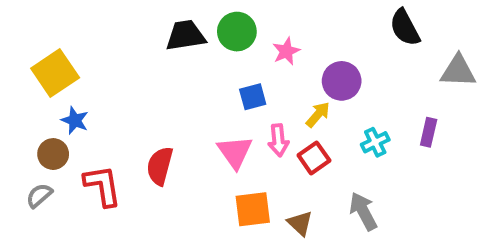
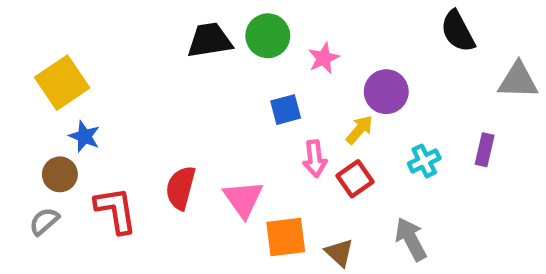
pink triangle: (235, 152) -> (243, 199), moved

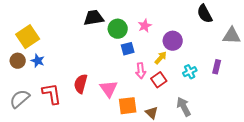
green circle: (268, 36) -> (118, 29), moved
brown circle: (60, 174) -> (18, 61), moved
gray semicircle: (44, 221) -> (20, 99), size x1.5

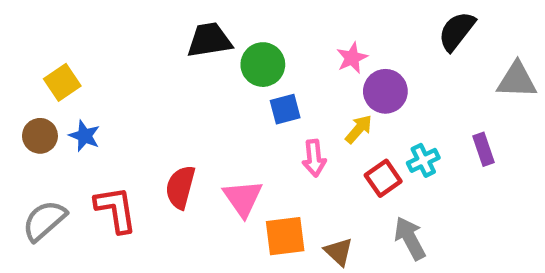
black semicircle: (205, 14) -> (457, 31), turned 66
pink star: (145, 26) -> (352, 58), moved
yellow square: (28, 37) -> (62, 82), size x0.7
purple rectangle: (217, 67) -> (483, 149), turned -32
red square: (159, 80) -> (383, 178), moved

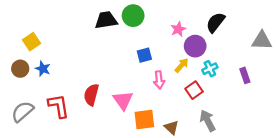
black semicircle: (457, 31) -> (216, 22), moved
green circle: (263, 65) -> (133, 16), moved
cyan cross: (423, 160) -> (210, 69), moved

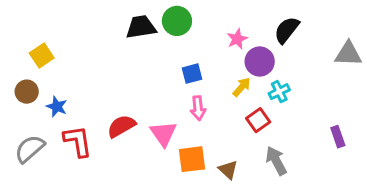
blue star: (43, 69) -> (57, 107), moved
purple rectangle: (245, 75) -> (338, 137), moved
pink arrow: (159, 80) -> (198, 108), moved
red semicircle: (91, 95) -> (121, 126), turned 45

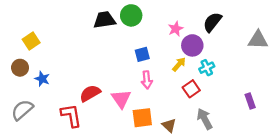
red L-shape: (78, 141) -> (71, 115), moved

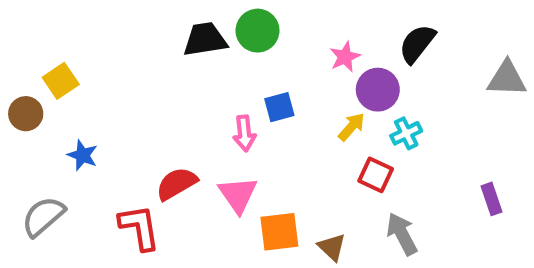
brown circle: (20, 68) -> (26, 114), moved
pink arrow: (147, 80) -> (244, 133), moved
red square: (191, 89) -> (376, 175), turned -30

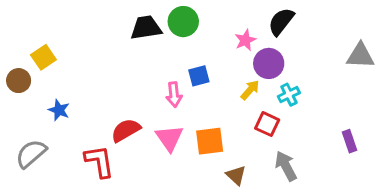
black semicircle: (417, 44) -> (281, 22), moved
orange square: (279, 232) -> (210, 141), moved

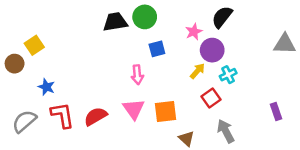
blue square: (199, 76) -> (157, 49), moved
red square: (267, 124) -> (211, 98), turned 30
red semicircle: (126, 130) -> (96, 116), moved
red L-shape: (99, 161) -> (62, 115), moved

